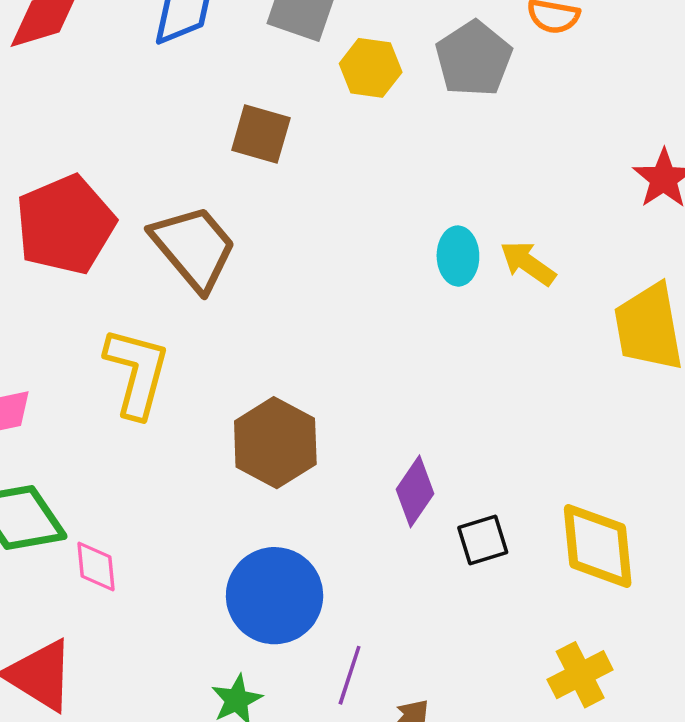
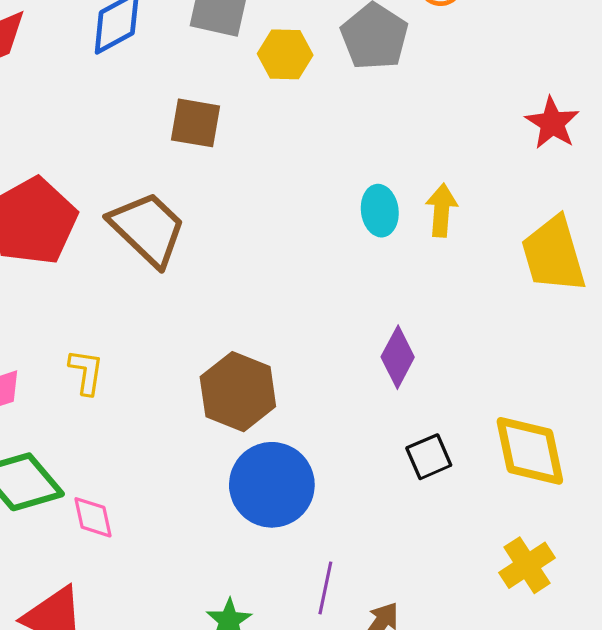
yellow arrow: (528, 263) -> (442, 210), turned 66
yellow L-shape: (137, 372) -> (86, 372), moved, size x0.6
purple diamond: (415, 491) -> (398, 357), moved
blue circle: (275, 596) -> (272, 485), moved

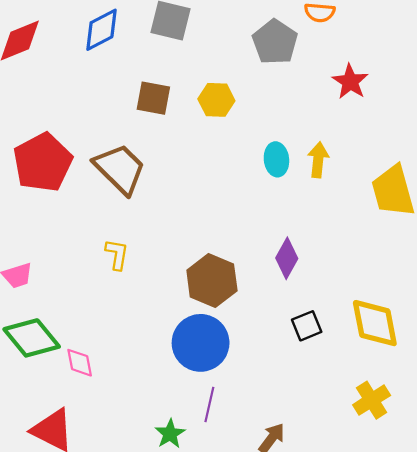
yellow hexagon: (285, 54) -> (216, 100), moved
red star: (552, 123) -> (350, 82), moved
yellow L-shape: (86, 372) -> (117, 254), moved
brown hexagon: (238, 392) -> (212, 281), moved
purple line: (325, 588) -> (209, 404), moved

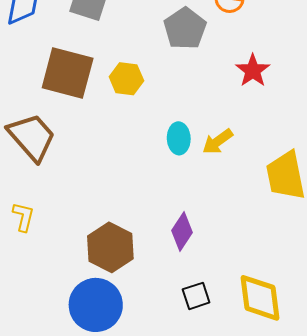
brown square: (153, 98) -> (68, 73), size x1.6
yellow arrow: (318, 160) -> (218, 142), turned -136

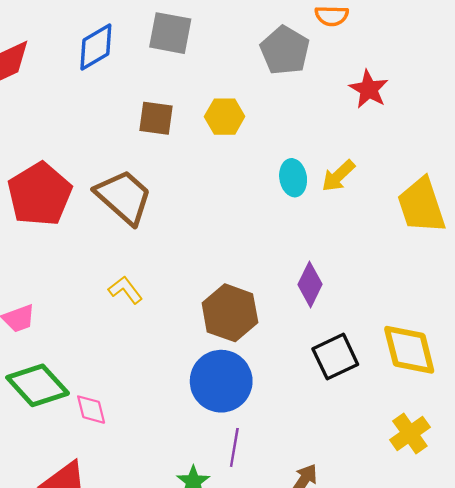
brown square: (68, 73) -> (156, 118), size x0.6
yellow L-shape: (23, 217) -> (125, 290), turned -44
black square: (196, 296) -> (335, 357), size x1.4

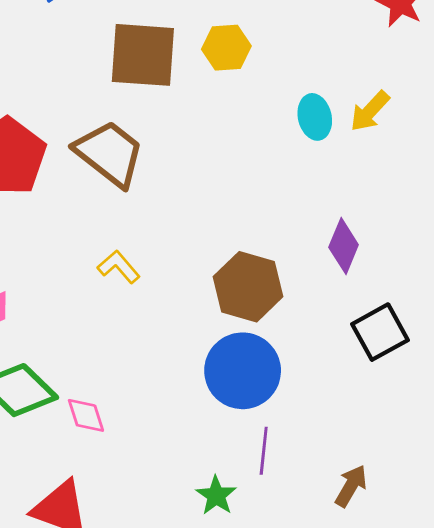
brown square: (156, 118) -> (143, 55), size x1.6

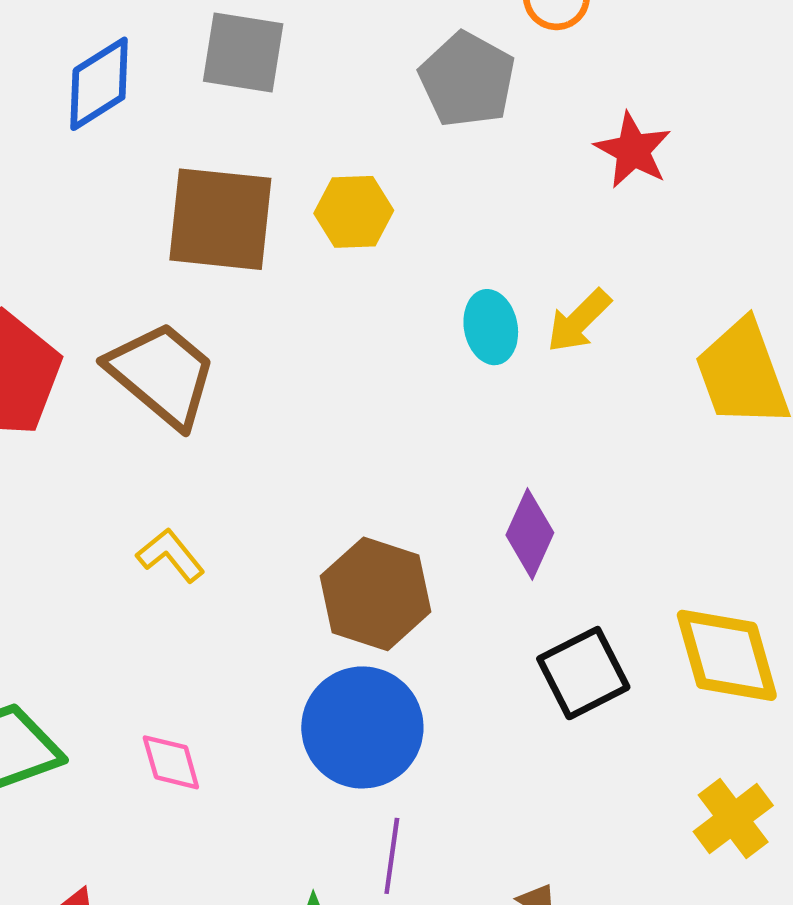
pink diamond: (86, 415) -> (171, 762), moved

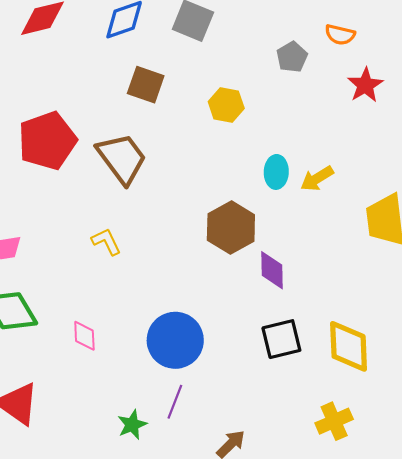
gray pentagon: (467, 80) -> (292, 57), size x0.7
red star: (633, 150) -> (365, 85), moved
brown square: (220, 219) -> (146, 85), moved, size x0.7
purple diamond: (530, 534) -> (272, 270), turned -39
brown hexagon: (376, 594) -> (231, 228), moved

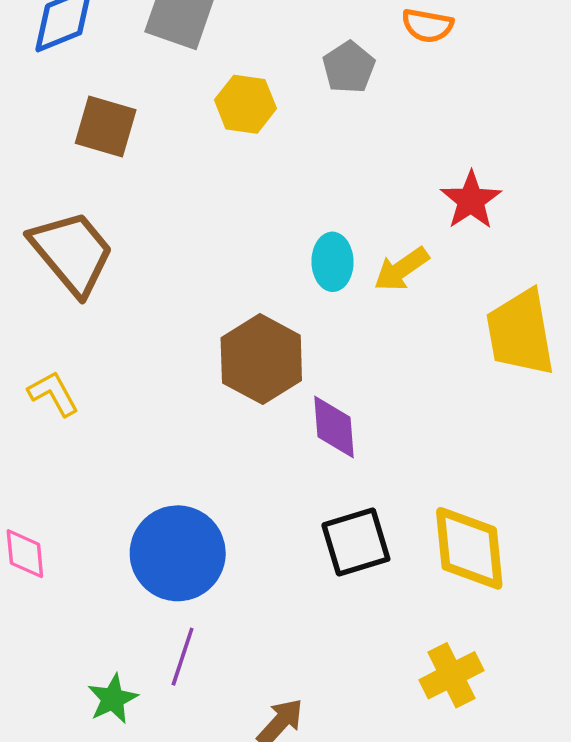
red star: (365, 85) -> (471, 200), moved
yellow hexagon: (226, 105) -> (245, 104), moved

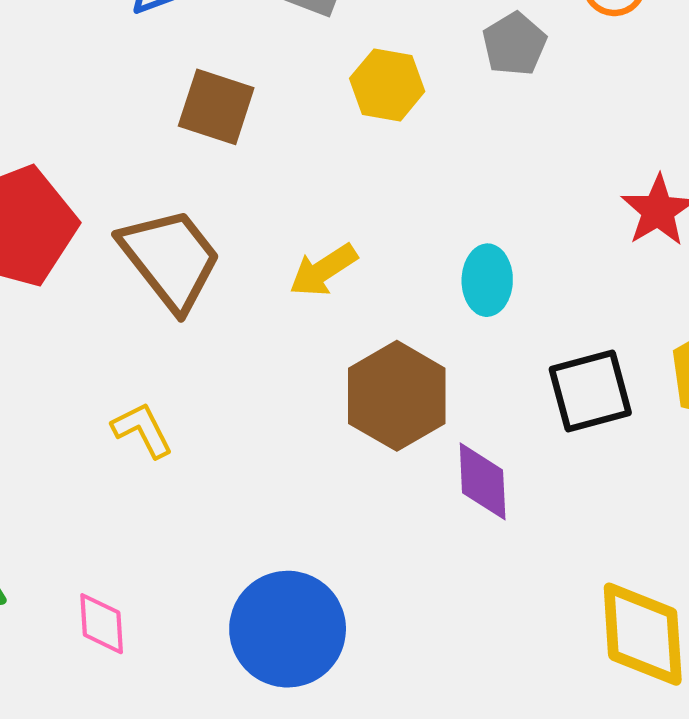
yellow arrow: (401, 269) -> (323, 270), moved
black square: (356, 542) -> (590, 391), moved

